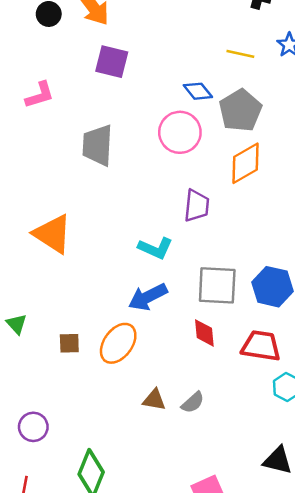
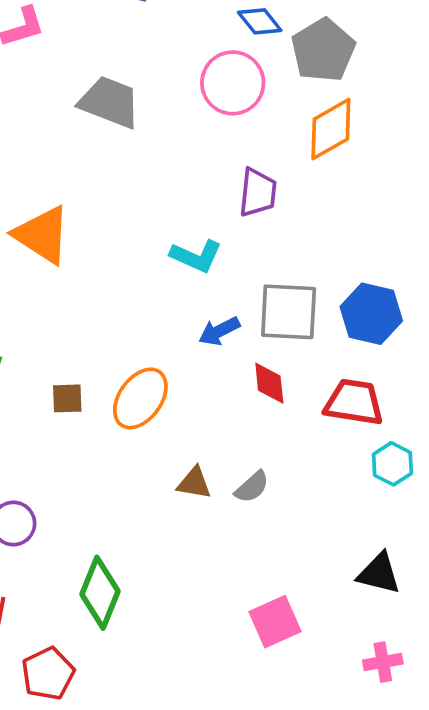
gray trapezoid: (98, 145) -> (110, 102), turned 108
blue arrow: (148, 297) -> (219, 331), moved, size x0.7

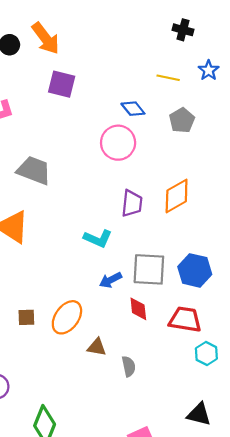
gray pentagon: (323, 50) -> (182, 120), moved, size x0.7
gray trapezoid: (110, 102) -> (34, 170), moved
orange diamond: (331, 129) -> (177, 196), moved
brown triangle: (194, 483) -> (97, 347), moved
gray semicircle: (252, 487) -> (129, 366), turned -60

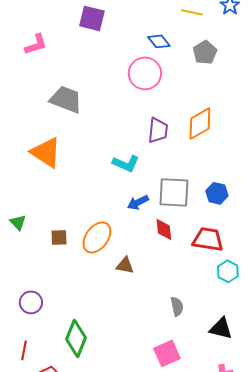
blue hexagon: (195, 270) -> (217, 193), size x0.7
gray semicircle: (129, 366) -> (177, 306), moved

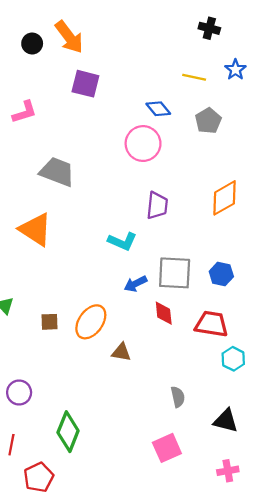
orange diamond: (200, 123) -> (225, 198), moved

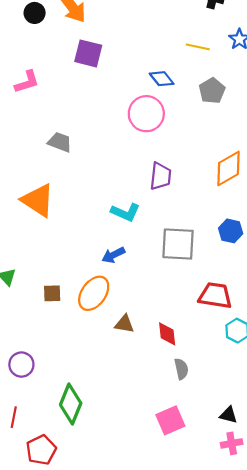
gray trapezoid: (57, 172) -> (60, 142), size x0.7
blue hexagon: (221, 274) -> (231, 231), moved
blue arrow: (135, 284) -> (113, 255), moved
red diamond: (164, 313) -> (167, 334), moved
black triangle: (226, 421) -> (228, 415), moved, size x0.7

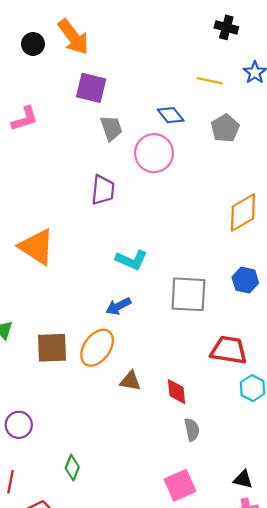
gray trapezoid: (60, 142) -> (111, 128), moved, turned 50
purple trapezoid: (161, 176) -> (103, 190), moved
brown square: (52, 293) -> (52, 348), size x1.6
green diamond: (71, 404) -> (72, 468), size x0.6

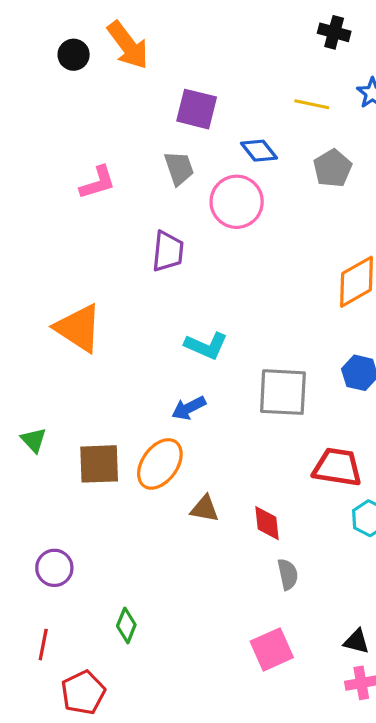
purple square: (91, 88) -> (197, 109), moved
pink L-shape: (25, 119) -> (98, 183), moved

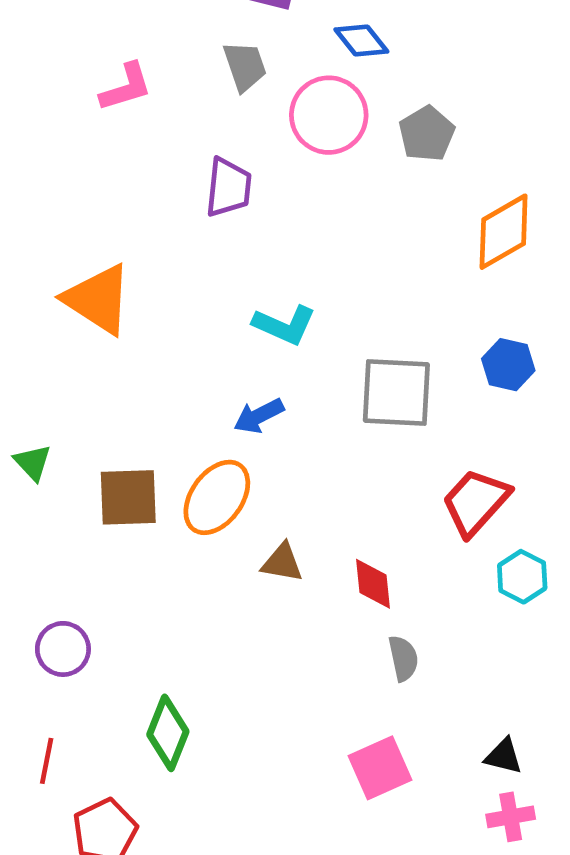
gray pentagon: (333, 168) -> (427, 134), moved
red trapezoid: (337, 467) -> (476, 502), turned -57
green diamond: (126, 625) -> (168, 733), size x1.4

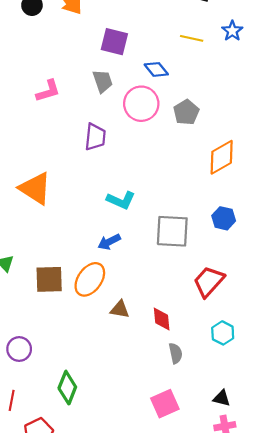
cyan hexagon: (522, 577) -> (223, 333), moved

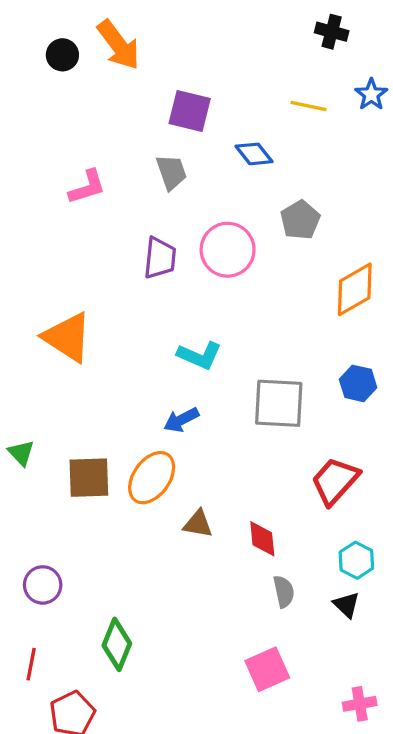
pink circle: (141, 104) -> (228, 250), moved
black triangle: (222, 398) -> (346, 605), moved, turned 30

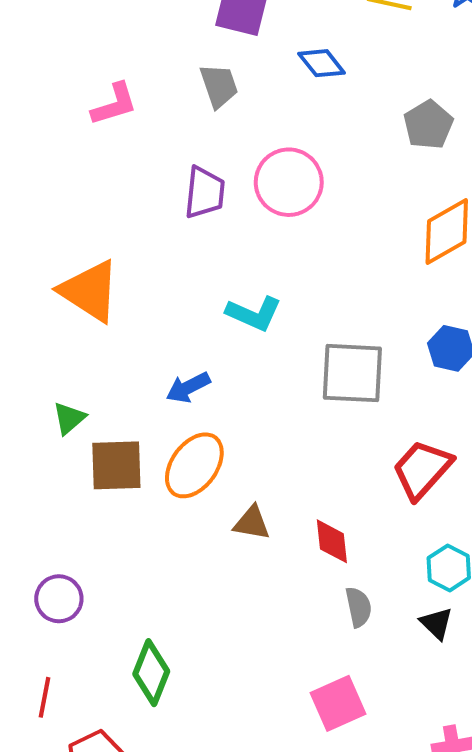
gray pentagon: (300, 220) -> (428, 125), moved
blue arrow: (181, 420) -> (188, 387), moved
green triangle: (21, 453) -> (69, 418), moved, turned 32

